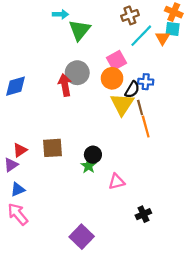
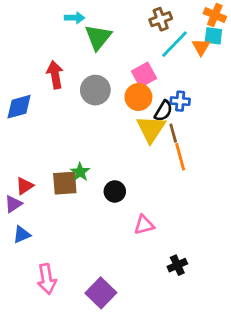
red arrow: (65, 85) -> (55, 75), moved
green star: (88, 166) -> (80, 172), moved
pink arrow: (18, 214) -> (47, 279), moved, turned -150

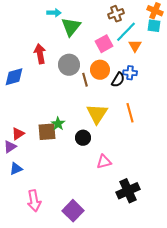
orange triangle: (201, 47) -> (135, 46), moved
pink square: (144, 75) -> (104, 44), moved
yellow triangle: (151, 129) -> (97, 114), moved
brown line: (173, 133) -> (85, 80), moved
black cross: (177, 265) -> (128, 191), size x1.6

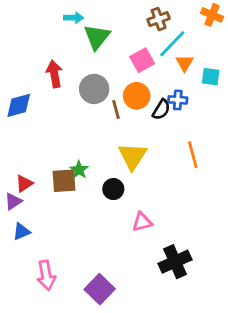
cyan square: (154, 26) -> (211, 77), moved
orange line: (130, 113) -> (193, 155), moved

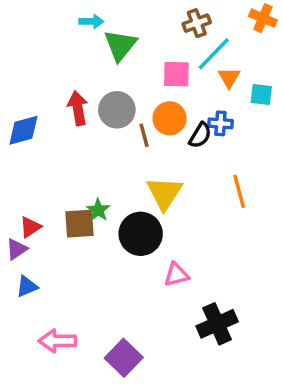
pink square: (142, 60) -> (176, 74), turned 30
red arrow: (54, 74) -> (78, 108), moved
black circle: (113, 189) -> (141, 234), size x1.6
pink arrow: (46, 275) -> (57, 341), turned 100

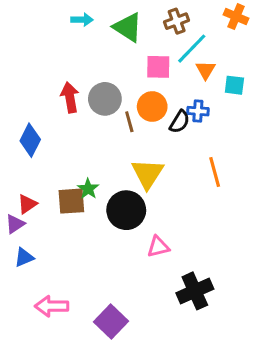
green triangle: (120, 45) -> (128, 27), moved, turned -36
blue diamond: (23, 130) -> (30, 140), moved, turned -48

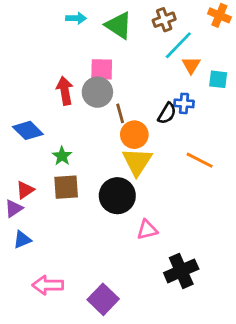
pink square: (158, 67) -> (102, 69), moved
orange circle: (152, 107) -> (134, 135), moved
blue diamond: (30, 140) -> (28, 130), turned -72
orange line: (215, 172) -> (200, 160), turned -48
green star: (88, 189) -> (62, 156), moved

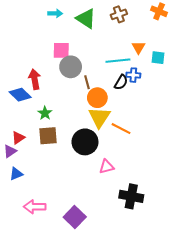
cyan line: (178, 45) -> (118, 61), moved, turned 40
pink square: (102, 69) -> (61, 50), moved
red arrow: (65, 91) -> (35, 79), moved
orange line: (200, 160) -> (121, 129), moved
black cross: (181, 271) -> (131, 196), turned 35

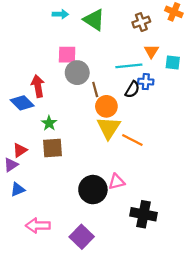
brown cross: (119, 14) -> (141, 22), moved
black circle: (85, 142) -> (93, 190), moved

